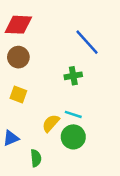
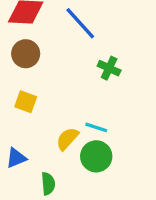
blue line: (87, 42) -> (80, 23), moved
green cross: (73, 76) -> (109, 68), moved, turned 35

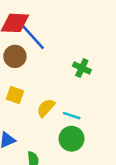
blue line: (80, 23) -> (33, 37), moved
yellow semicircle: (67, 139) -> (46, 108), moved

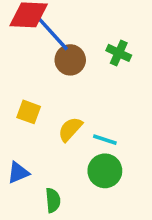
brown circle: (15, 56) -> (70, 60), moved
green cross: (82, 68) -> (119, 53), moved

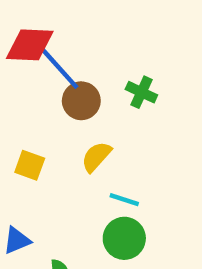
yellow semicircle: (70, 129) -> (96, 157), moved

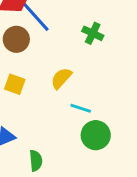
brown circle: (81, 101) -> (16, 39), moved
green circle: (124, 238) -> (96, 135), moved

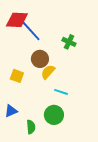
brown circle: (16, 39) -> (40, 59), moved
green circle: (96, 135) -> (54, 115), moved

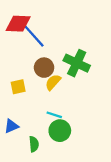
green cross: (69, 42) -> (77, 63), moved, size x1.6
yellow square: (17, 76) -> (18, 87), turned -32
cyan line: (61, 92) -> (54, 115), moved

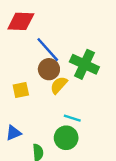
blue line: (34, 36) -> (48, 50), moved
cyan line: (54, 115) -> (72, 118), moved

